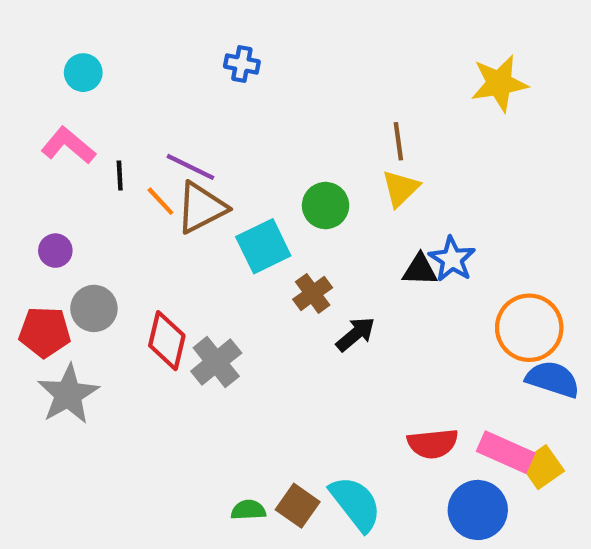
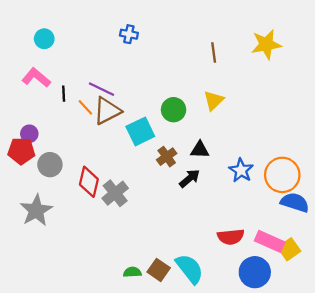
brown line: (398, 141) -> (214, 52), moved
blue star: (452, 259) -> (241, 170), moved
black triangle: (420, 270) -> (200, 150), moved
red pentagon: (45, 332) -> (21, 151), moved

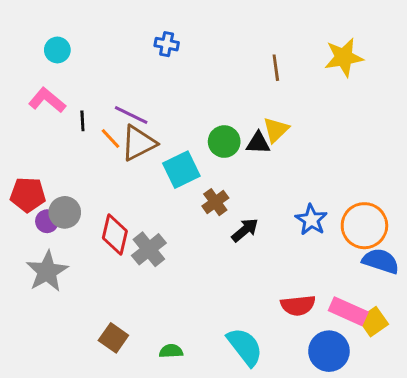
purple circle: (29, 134) -> (47, 221), moved
black triangle: (200, 150) -> (258, 143), moved
brown square: (159, 270) -> (113, 338), moved

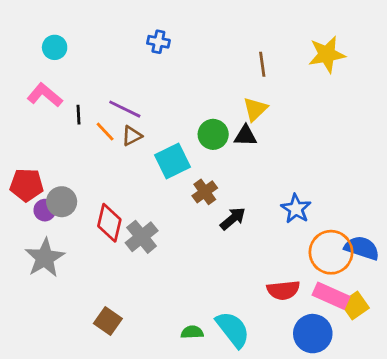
yellow triangle: (276, 130) -> (255, 109), moved
brown triangle: (139, 143) -> (132, 136), size x0.6
orange circle: (364, 226) -> (331, 252), moved
green semicircle: (171, 351) -> (192, 332), moved

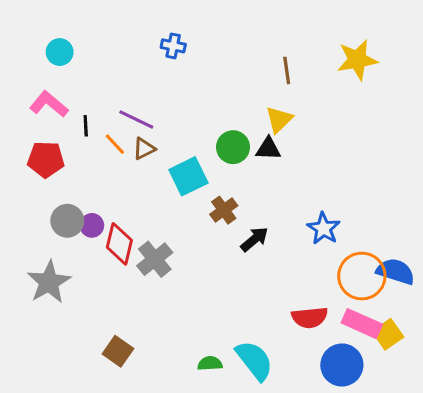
red pentagon: (27, 185) -> (46, 159), moved
purple circle: (45, 210) -> (92, 225), moved

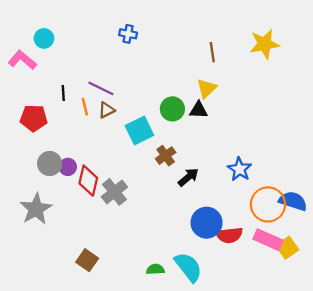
pink L-shape: (49, 104) -> (22, 60), moved
orange line: (115, 144) -> (85, 107), turned 30
blue circle: (342, 365) -> (207, 223), moved

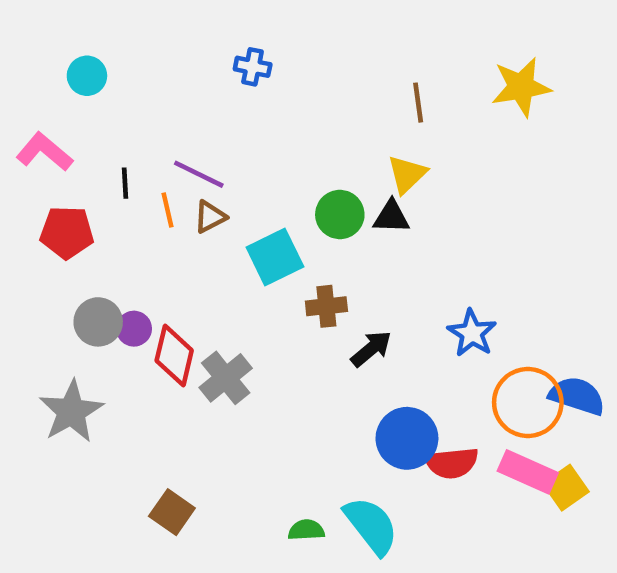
pink L-shape: (22, 60) -> (44, 152), moved
brown cross: (166, 156) -> (326, 306), turned 30

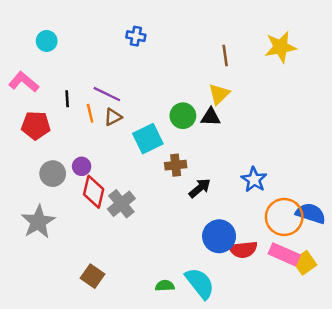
purple circle: (134, 329) -> (82, 166), moved

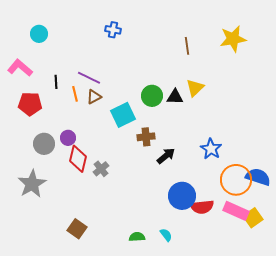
yellow triangle: (219, 94) -> (195, 88), moved
gray cross: (121, 204) -> (101, 169), size x0.7
cyan semicircle: (200, 283) -> (166, 235), size x0.5

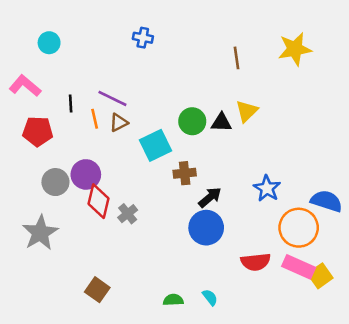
purple circle: (68, 138) -> (86, 174), size x1.5
blue semicircle: (258, 177) -> (327, 201), moved
blue circle: (182, 196) -> (206, 228), moved

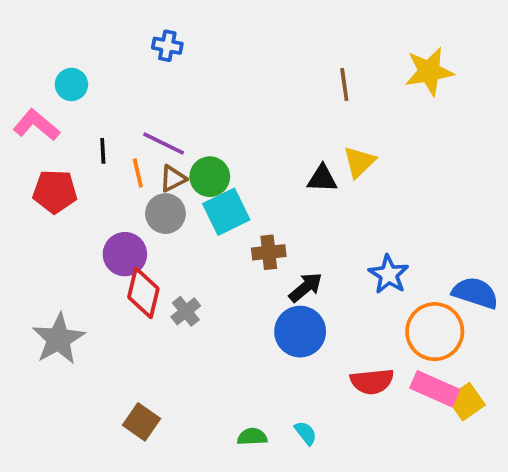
blue cross: (143, 38) -> (167, 46), moved
cyan circle: (49, 43) -> (71, 84), moved
green circle: (192, 121) -> (210, 177), moved
gray circle: (55, 182) -> (165, 214), moved

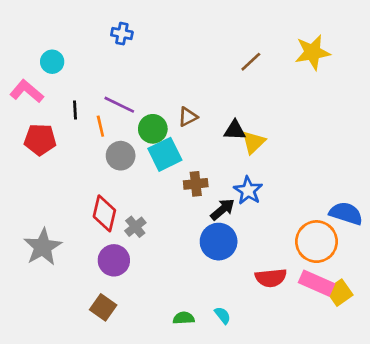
brown line: (344, 84) -> (251, 62), turned 55
yellow triangle: (359, 162) -> (253, 142), moved
brown triangle: (173, 179) -> (188, 117), moved
purple circle: (125, 254) -> (114, 260), moved
blue star: (389, 274) -> (248, 191), moved

